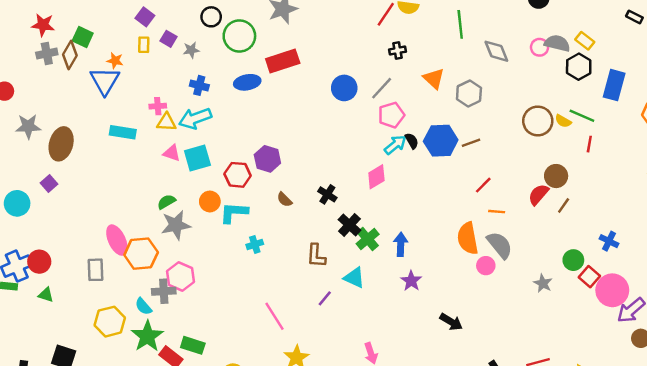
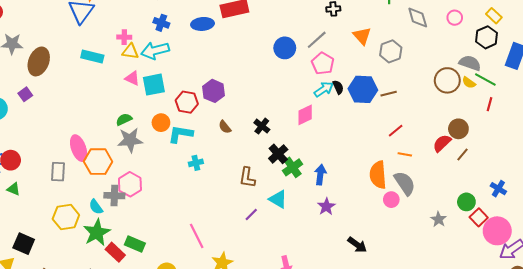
gray semicircle: (557, 43) -> (470, 63), moved
blue circle: (344, 88) -> (285, 48), moved
pink pentagon: (391, 115) -> (323, 63), turned -30
pink line: (275, 316) -> (197, 236), moved

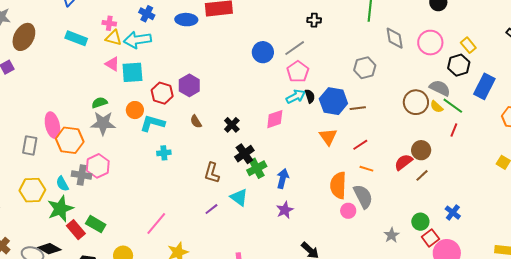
pink circle: (455, 18) -> (430, 43), size x1.6
orange triangle: (362, 36) -> (328, 137), moved
pink line: (197, 236) -> (156, 223), turned 60

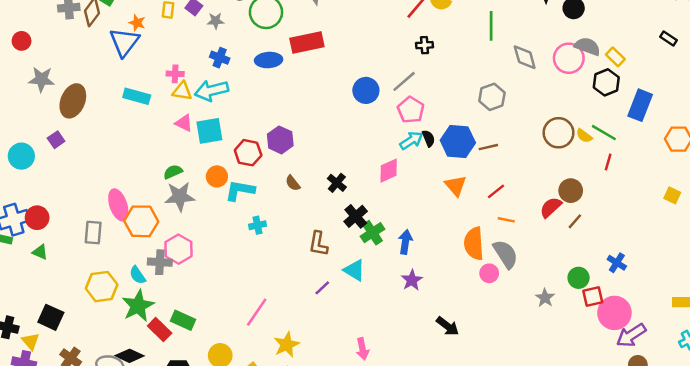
gray semicircle: (440, 88) -> (587, 46), moved
red square: (430, 238) -> (593, 296), turned 30

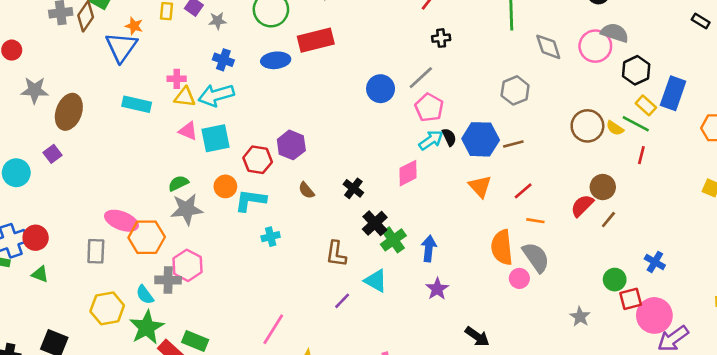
yellow rectangle: (615, 57) -> (646, 105), moved
pink ellipse: (118, 205) -> (121, 221), turned -48
gray star: (545, 298) -> (580, 317), moved

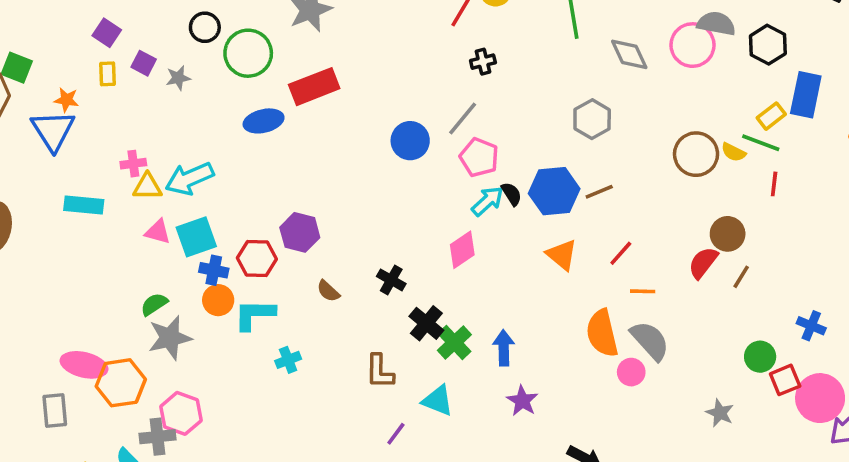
blue cross: (223, 60) -> (214, 270), moved
black hexagon: (636, 70) -> (768, 45), moved
yellow rectangle: (646, 105) -> (771, 116), turned -72

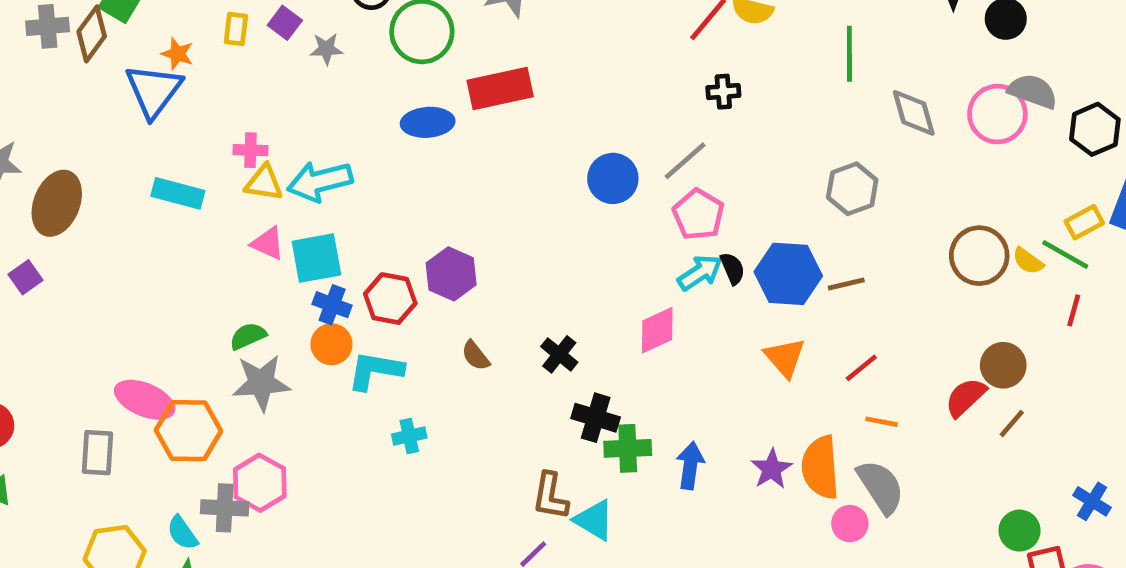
black cross: (426, 323) -> (596, 418), turned -32
green cross: (454, 342) -> (628, 448), turned 32
brown L-shape: (380, 372) -> (550, 496), moved
purple star: (522, 401) -> (772, 469), moved

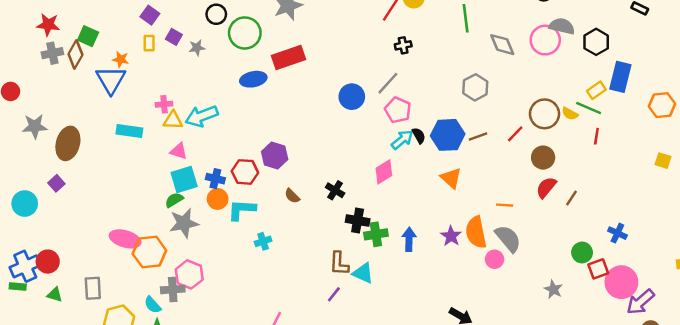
cyan square: (316, 258) -> (184, 180), moved
brown circle: (1003, 365) -> (543, 158), moved
red line: (861, 368) -> (515, 134), moved
gray rectangle: (97, 453) -> (93, 288), moved

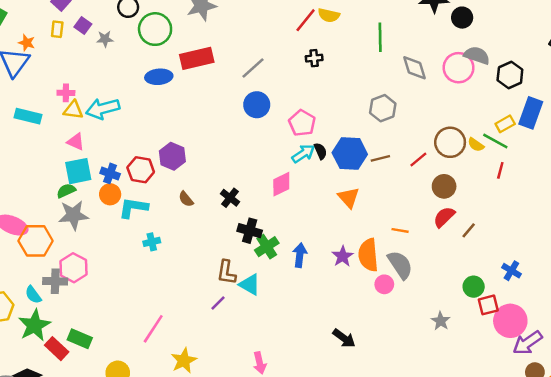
gray line: (388, 83) -> (253, 68), moved
green cross: (376, 234) -> (267, 247), turned -30

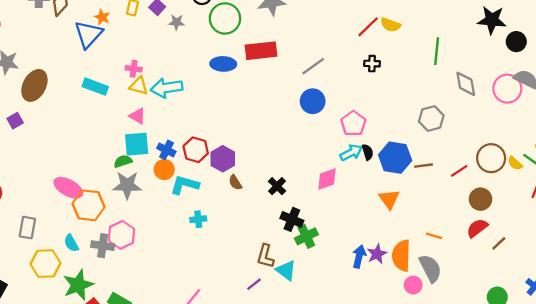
purple hexagon: (172, 156) -> (223, 159), moved
blue arrow: (300, 255) -> (359, 257), moved
cyan semicircle: (33, 295) -> (71, 243), moved

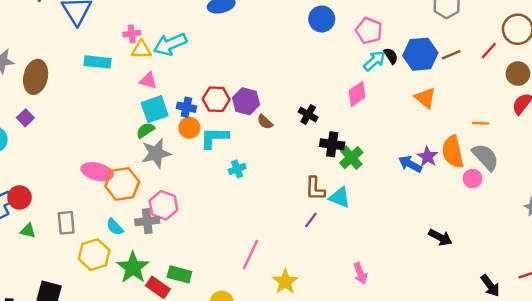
blue arrow: (359, 257) -> (410, 164), turned -60

